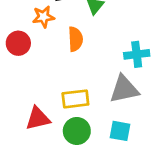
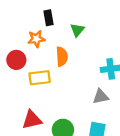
gray triangle: (124, 89) -> (101, 97), size x0.7
yellow rectangle: (75, 99) -> (40, 78), moved

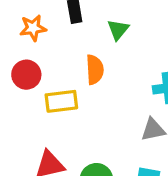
orange star: (36, 39) -> (33, 28), moved

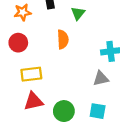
yellow rectangle: (61, 101) -> (31, 74), moved

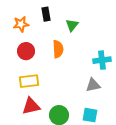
red circle: (18, 43) -> (26, 51), moved

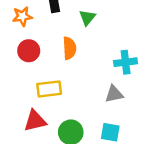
yellow rectangle: (29, 81) -> (49, 89), moved

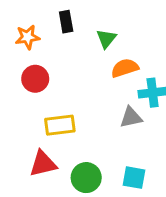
orange semicircle: (69, 48) -> (125, 68), moved, turned -105
gray triangle: (114, 94) -> (131, 117), moved

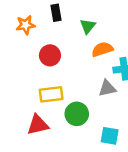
red circle: (35, 79) -> (50, 55), moved
green circle: (86, 178) -> (77, 114), moved

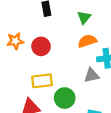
orange star: (26, 25) -> (15, 41), moved
green triangle: (88, 26) -> (84, 17), moved

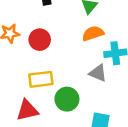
gray triangle: (92, 75) -> (98, 73), turned 35

